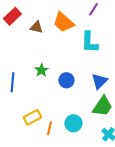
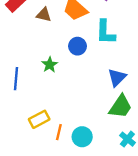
blue circle: (66, 80) -> (77, 46), moved
cyan circle: (73, 123) -> (82, 137), moved

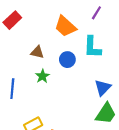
brown triangle: (44, 15) -> (37, 52), moved

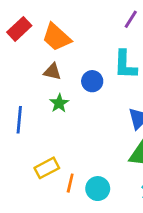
orange trapezoid: (65, 26) -> (56, 37), moved

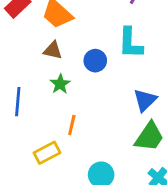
orange line: (70, 183) -> (72, 125), moved

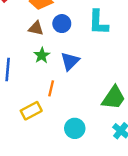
blue circle: (95, 61) -> (62, 24), moved
blue triangle: (145, 100) -> (70, 61), moved

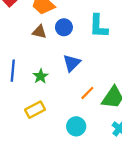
green star: (42, 55) -> (41, 76), moved
orange line: (51, 88) -> (87, 93), moved, turned 32

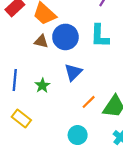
blue circle: (64, 27) -> (65, 37), size x1.5
yellow rectangle: (35, 110) -> (21, 119), moved, turned 66

